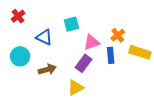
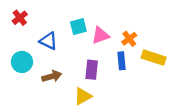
pink triangle: (92, 42) -> (100, 35), moved
purple rectangle: (84, 63) -> (92, 70), turned -30

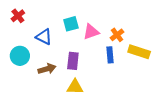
purple rectangle: (92, 70) -> (73, 61), moved
yellow triangle: (83, 96) -> (75, 87), turned 30

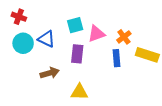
red cross: (18, 16) -> (19, 17), turned -32
cyan circle: (20, 56) -> (23, 43), moved
purple rectangle: (73, 61) -> (77, 54), moved

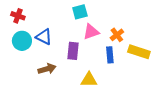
cyan square: (75, 25) -> (80, 12), moved
yellow triangle: (79, 92) -> (89, 80), moved

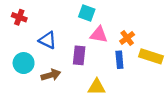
cyan square: (80, 12) -> (87, 13), turned 35
pink triangle: (91, 32) -> (99, 35), turned 30
cyan circle: (22, 41) -> (24, 63), moved

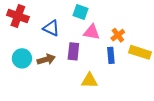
red cross: (19, 17) -> (18, 16), size x1.5
blue triangle: (48, 40) -> (51, 28), moved
brown arrow: (51, 75) -> (46, 59), moved

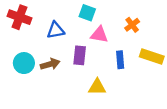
blue triangle: (51, 28) -> (56, 30), turned -36
orange cross: (118, 35) -> (132, 25), moved

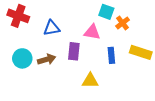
cyan square: (87, 13) -> (106, 12), moved

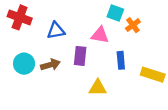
yellow rectangle: (141, 52) -> (153, 75), moved

